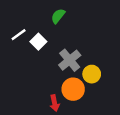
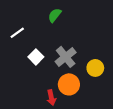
white square: (38, 42) -> (36, 57), moved
yellow circle: (92, 74) -> (95, 68), moved

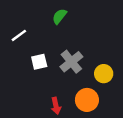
white square: (36, 57) -> (39, 62), turned 32
orange circle: (69, 84) -> (87, 100), moved

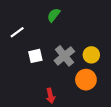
yellow circle: (104, 74) -> (91, 55), moved
orange circle: (87, 100) -> (86, 80), moved

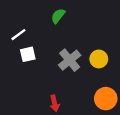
white square: (35, 56) -> (28, 54), moved
orange circle: (86, 80) -> (106, 99), moved

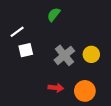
orange circle: (106, 99) -> (85, 91), moved
red arrow: (55, 103) -> (56, 88), moved, turned -72

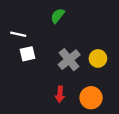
white line: (17, 32) -> (18, 34), turned 48
red arrow: (56, 88) -> (60, 94), turned 88

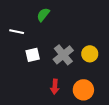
green semicircle: (58, 16) -> (43, 15), moved
white square: (28, 54) -> (33, 55), moved

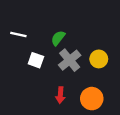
green semicircle: (43, 15) -> (58, 38), moved
white square: (33, 55) -> (36, 60), turned 32

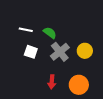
white line: (18, 35) -> (26, 30), moved
green semicircle: (58, 38) -> (50, 33), turned 88

